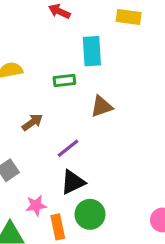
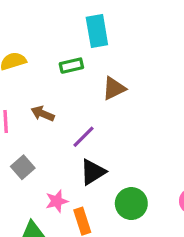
brown arrow: (32, 122) -> (43, 114), turned -115
green circle: (90, 214) -> (131, 204), moved

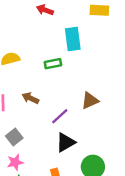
brown triangle: (114, 88) -> (90, 101), moved
pink star: (57, 201) -> (15, 162), moved

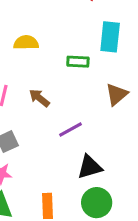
brown triangle: (90, 101) -> (117, 94), moved, turned -30
black triangle: (66, 142) -> (90, 167), moved

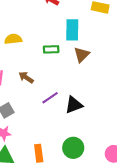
brown triangle: (117, 94) -> (82, 55), moved
black triangle: (90, 167) -> (74, 105), moved

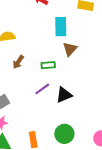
green rectangle: (51, 49) -> (48, 65), moved
brown arrow: (26, 77) -> (18, 62), moved, turned -88

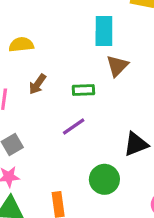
black triangle: (64, 95) -> (136, 144), moved
green circle: (64, 134) -> (104, 179), moved

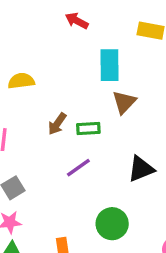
brown arrow: (37, 84) -> (57, 124), moved
black triangle: (136, 144) -> (141, 169), moved

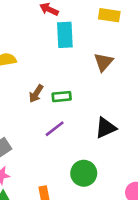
cyan rectangle: (109, 65) -> (65, 35), moved
brown triangle: (124, 102) -> (103, 62), moved

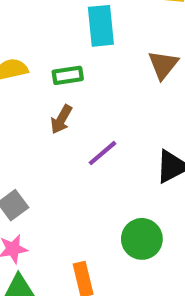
green rectangle: (62, 97) -> (68, 75), moved
purple line: (55, 129) -> (102, 153), moved

